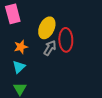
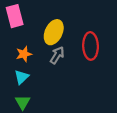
red ellipse: (66, 40) -> (91, 46), moved

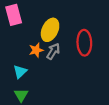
orange star: (24, 54) -> (36, 50), moved

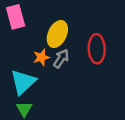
cyan triangle: (20, 72) -> (23, 82), size x1.6

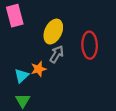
orange star: (41, 57) -> (39, 69), moved
cyan triangle: (23, 82) -> (22, 76), size x0.6

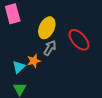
red ellipse: (90, 45) -> (79, 40), turned -40

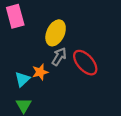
red ellipse: (79, 40) -> (85, 63), moved

